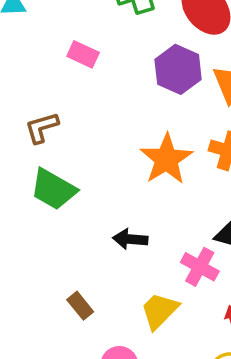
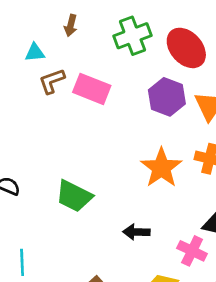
pink rectangle: (83, 54) -> (92, 89), size x1.5
brown L-shape: (42, 128) -> (52, 81), moved

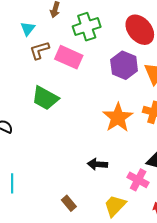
green cross: (132, 36) -> (87, 27), moved
cyan triangle: (35, 53) -> (28, 29), turned -49
green trapezoid: (74, 196) -> (45, 98), moved

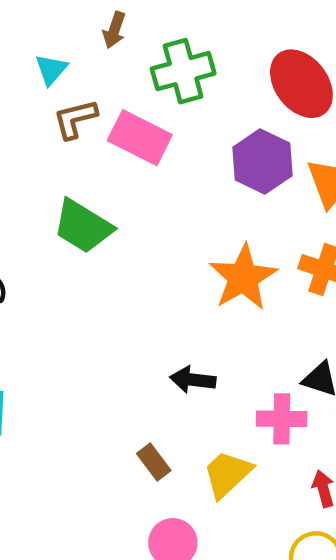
pink cross: (138, 180) -> (282, 419), turned -30
brown rectangle: (69, 203) -> (154, 462), moved

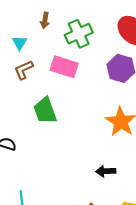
brown L-shape: (75, 119) -> (24, 70), moved
green trapezoid: (83, 226) -> (45, 111), turned 48

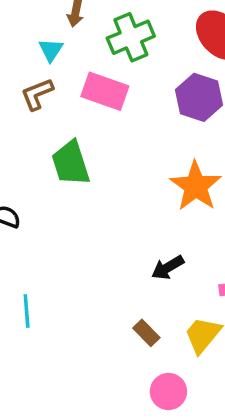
cyan triangle: (20, 43) -> (51, 50), moved
black arrow: (106, 171) -> (168, 268), turned -30

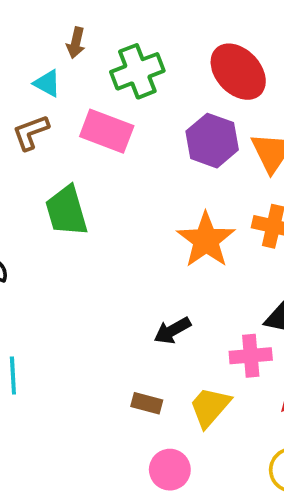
cyan triangle: (51, 50) -> (47, 83), turned -36
brown rectangle: (146, 333) -> (147, 403), turned -32

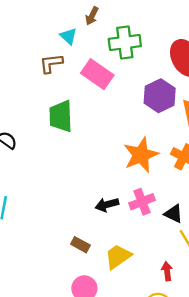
pink cross: (251, 356) -> (142, 202), moved, turned -30

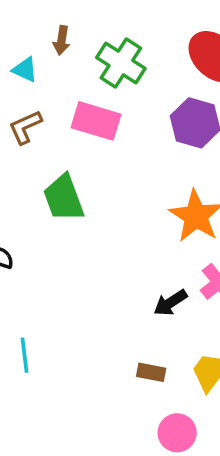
cyan triangle: (68, 36) -> (25, 70), moved
green cross: (125, 43) -> (121, 63), turned -32

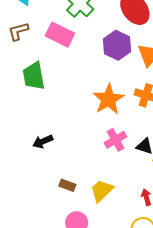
black arrow: (170, 303) -> (43, 141), moved

